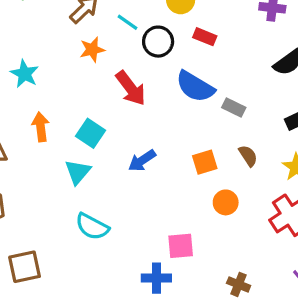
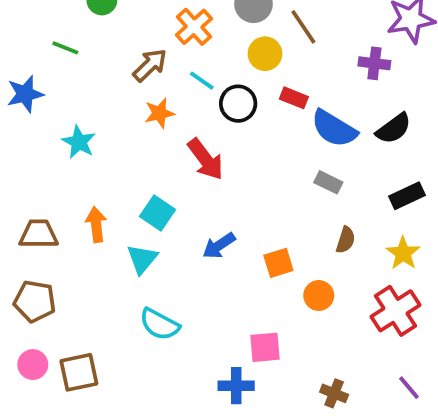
blue semicircle: (195, 87) -> (334, 129), moved
orange arrow: (41, 127) -> (96, 224), moved
brown semicircle: (248, 156) -> (346, 240), turned 50
orange square: (205, 162) -> (278, 263), moved

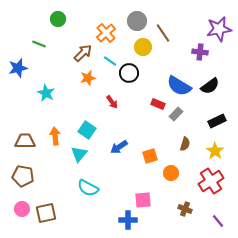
red rectangle: (294, 98) -> (158, 104), moved
red arrow: (206, 159) -> (112, 102), size x0.6
gray rectangle: (328, 182) -> (176, 114), turned -72
brown cross: (334, 393) -> (185, 209), moved

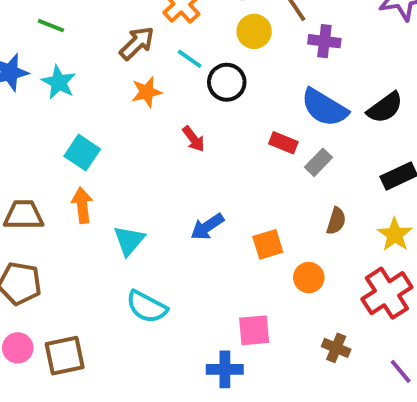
purple cross: (200, 52) -> (324, 41), moved
cyan star: (46, 93) -> (59, 82), moved
cyan square: (87, 130) -> (82, 153), moved

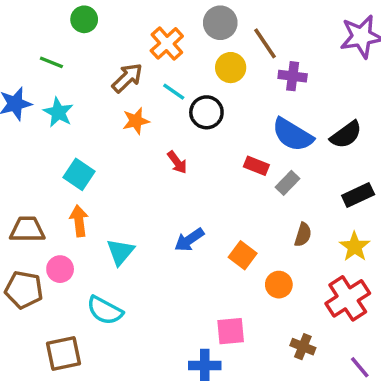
orange square: (268, 244) -> (243, 255), turned -36
cyan semicircle: (147, 307) -> (105, 310), moved
pink circle: (18, 348) -> (60, 269), moved

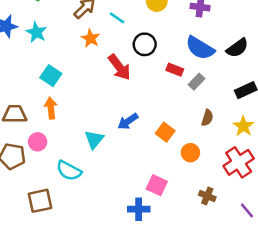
black circle: (206, 112) -> (145, 44), moved
orange star: (136, 121) -> (91, 38), turned -30
red arrow: (177, 162) -> (119, 67), size x1.6
cyan triangle: (120, 252) -> (94, 139), moved
pink square: (231, 331) -> (157, 185), turned 30

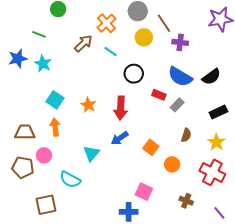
orange star: (91, 38) -> (88, 105), moved
red arrow: (119, 67) -> (121, 108), moved, turned 40
red cross: (239, 162) -> (212, 172), turned -30

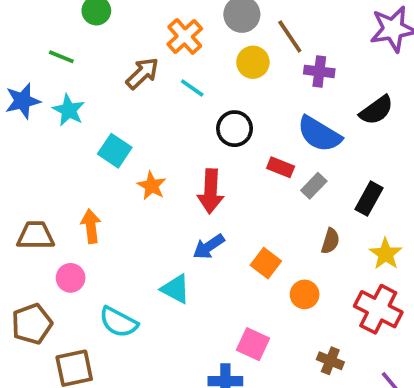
black semicircle: (211, 77) -> (376, 110), moved
cyan square: (55, 100) -> (115, 151), moved
black rectangle: (218, 112) -> (369, 199), moved, turned -36
cyan triangle: (91, 153) -> (176, 289), moved, turned -42
brown pentagon: (23, 167) -> (32, 324), moved, turned -30

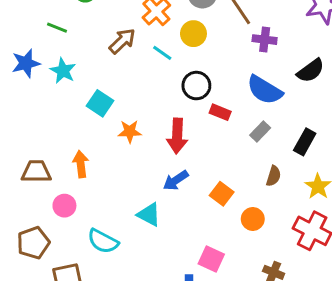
yellow circle: (253, 62) -> (193, 34), moved
red rectangle: (281, 167) -> (220, 112), moved
orange star: (152, 186) -> (130, 131), turned -30

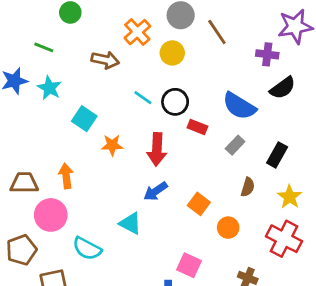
purple cross: (265, 40) -> (267, 54), moved
brown arrow: (122, 41) -> (105, 60), turned 56
cyan line: (162, 53) -> (143, 98), moved
pink circle: (64, 206) -> (51, 215), size x1.5

